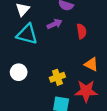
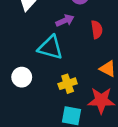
cyan triangle: (27, 34) -> (50, 48), moved

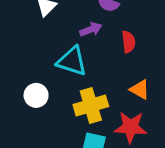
yellow cross: (68, 84) -> (91, 105), size x1.5

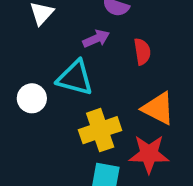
orange triangle: (140, 89) -> (158, 108), size x1.4
white circle: (36, 95) -> (32, 98), moved

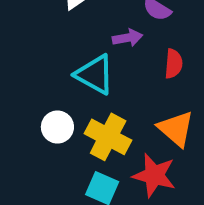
white circle: (32, 98) -> (57, 127), moved
yellow cross: (100, 130) -> (108, 137), turned 33

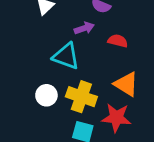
red semicircle: (174, 64) -> (118, 41), turned -72

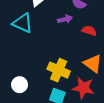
cyan triangle: (66, 56) -> (23, 23), moved
white circle: (46, 95) -> (20, 85), moved

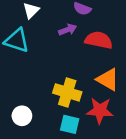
red semicircle: (89, 31) -> (99, 40), size x1.5

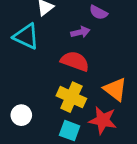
red semicircle: (99, 40) -> (75, 61), moved

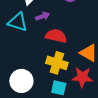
purple arrow: (80, 32) -> (43, 16), moved
white circle: (21, 115) -> (21, 81), size x1.5

